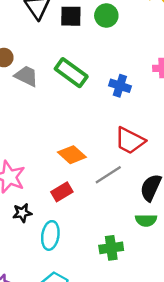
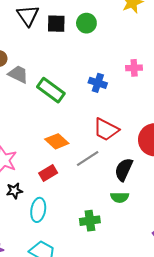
green rectangle: (71, 73) -> (51, 90), moved

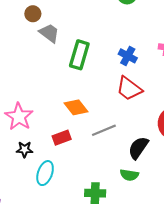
green rectangle: (51, 90) -> (79, 55), turned 60
red trapezoid: (106, 130) -> (129, 89), moved

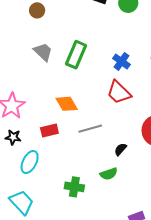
gray trapezoid: (49, 33) -> (43, 52), moved
black semicircle: (138, 148) -> (120, 149), size x0.6
green semicircle: (129, 175) -> (109, 174), turned -36

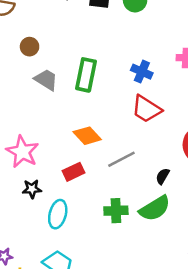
brown circle: (37, 10) -> (30, 47), moved
green semicircle: (109, 174) -> (155, 208), size x1.5
green cross: (74, 187) -> (116, 211), moved

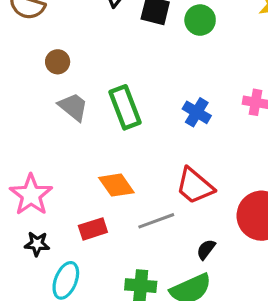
green rectangle: (86, 75) -> (125, 107), turned -40
red trapezoid: (146, 109) -> (195, 186), moved

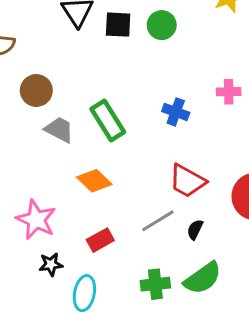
brown circle: (58, 62) -> (36, 90), size x1.4
orange diamond: (116, 185) -> (94, 181), moved
black semicircle: (206, 249) -> (195, 230), moved

